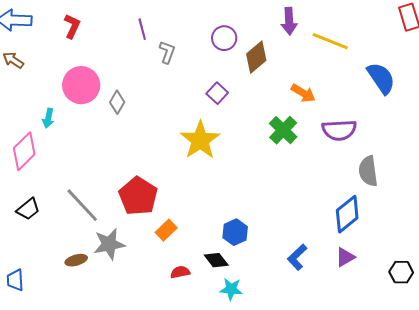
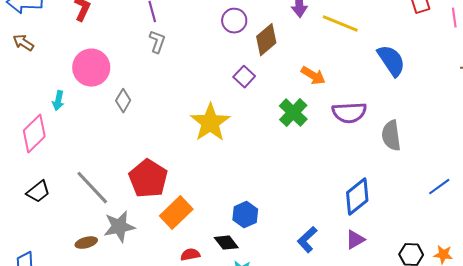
gray L-shape: (167, 52) -> (157, 42), moved
purple square: (217, 93) -> (244, 77), moved
gray diamond: (117, 102) -> (123, 101), moved
gray semicircle: (368, 171) -> (391, 136), moved
orange rectangle: (166, 230) -> (176, 213), size x1.5

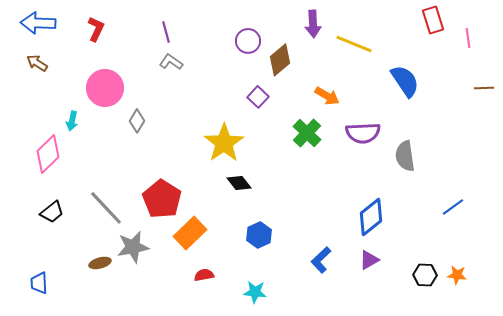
gray L-shape: (157, 42) -> (171, 62), turned -75
black diamond: (226, 243) -> (239, 183), moved

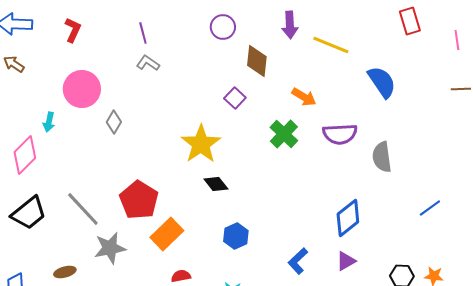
pink line: (468, 38) -> (457, 40), moved
purple circle: (248, 41) -> (223, 27), moved
brown diamond: (280, 60) -> (257, 61), turned -44
black trapezoid: (52, 212) -> (29, 213), size x1.5
brown ellipse: (100, 263) -> (65, 272), moved

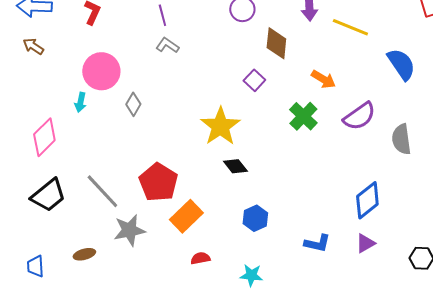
cyan arrow: (49, 122) -> (80, 102), moved
purple semicircle: (340, 134) -> (359, 116), turned -32
blue L-shape: (298, 261) -> (317, 243), turned -124

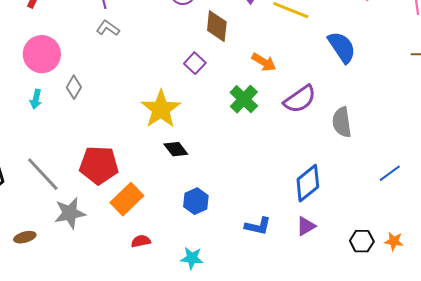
cyan arrow: (80, 102) -> (36, 99), moved
red pentagon: (158, 182) -> (99, 165), turned -30

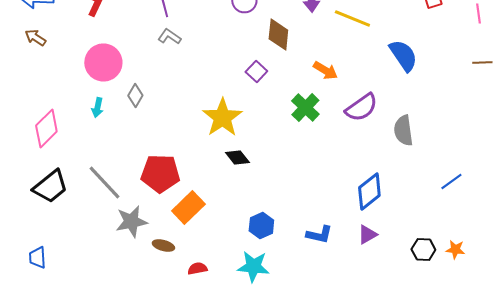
blue hexagon: (196, 201) -> (261, 226), moved
brown ellipse: (25, 237) -> (163, 246), moved, turned 30
red semicircle: (141, 241) -> (197, 268), moved
cyan star: (192, 258) -> (253, 266), size x1.4

